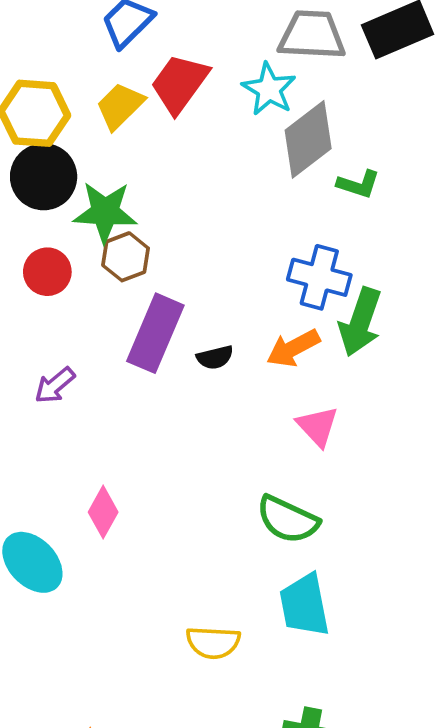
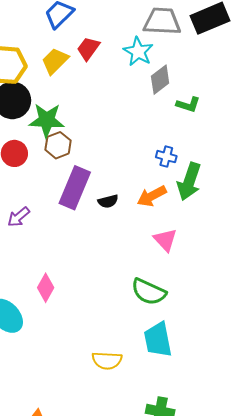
red trapezoid: (180, 84) -> (88, 48), size x0.7
gray diamond: (308, 139) -> (160, 80), size x0.7
blue cross: (319, 277) -> (166, 157), size x0.6

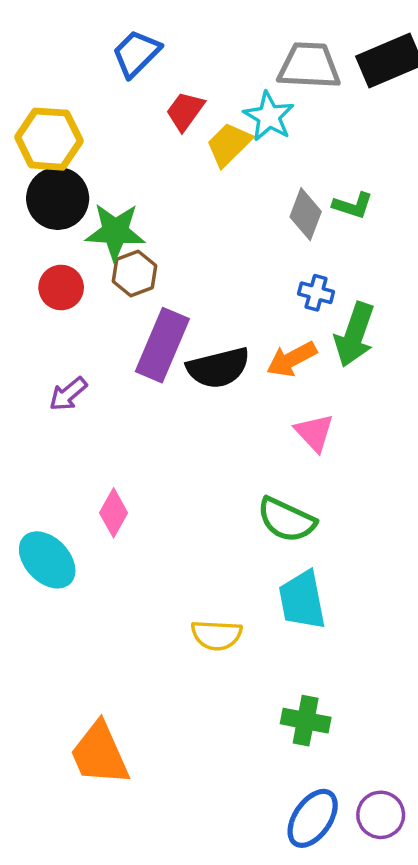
yellow trapezoid: (55, 61) -> (229, 144), moved
gray diamond: (160, 80) -> (306, 214), moved, turned -32
black semicircle: (108, 201) -> (218, 368), size x1.8

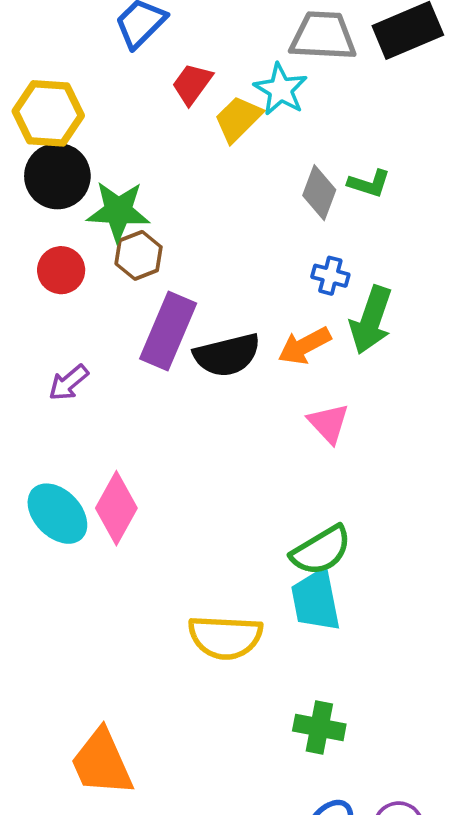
pink diamond: (114, 513) -> (116, 508), size x1.4
green semicircle: (286, 520) -> (321, 550), moved, turned -56
cyan ellipse: (47, 560) -> (57, 514), moved
yellow semicircle: (217, 635) -> (225, 637), size x1.4

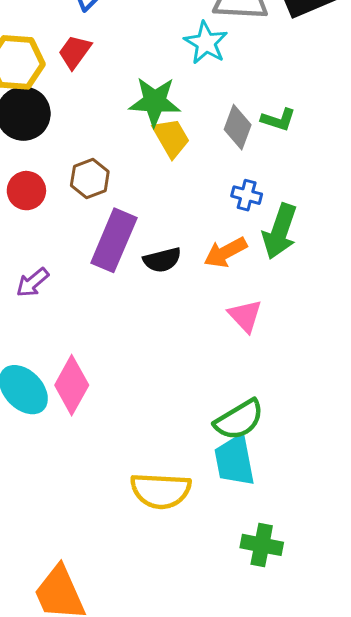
red trapezoid: (192, 84) -> (75, 52), moved
yellow trapezoid: (238, 119) -> (171, 138), moved, turned 105
green star: (118, 211) -> (155, 102), moved
black semicircle: (227, 355) -> (162, 260), size x0.7
green cross: (319, 728) -> (262, 545), moved

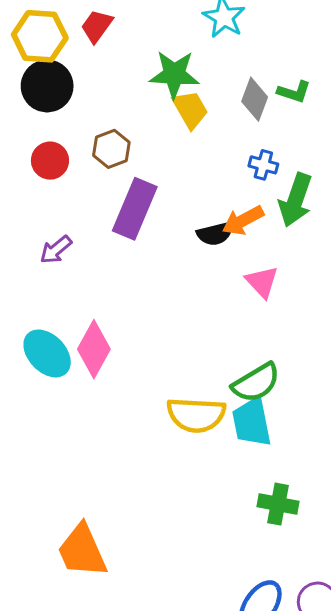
black semicircle: (162, 260) -> (215, 234), moved
yellow semicircle: (161, 491) -> (196, 415), moved

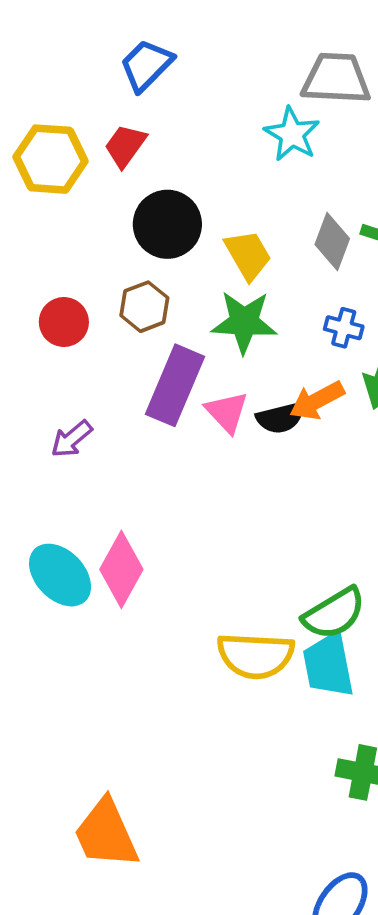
green star: (174, 74) -> (244, 322), moved
black circle: (47, 86) -> (167, 224), moved
pink triangle: (262, 282) -> (227, 412), moved

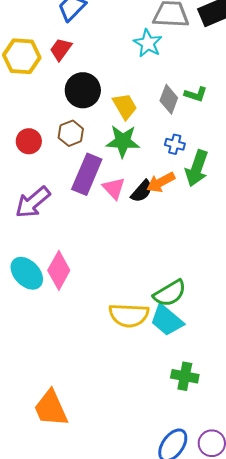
black semicircle: (280, 418) -> (142, 191), turned -35
purple arrow: (72, 439) -> (33, 202), size x1.6
cyan trapezoid: (328, 665) -> (167, 320), turned -39

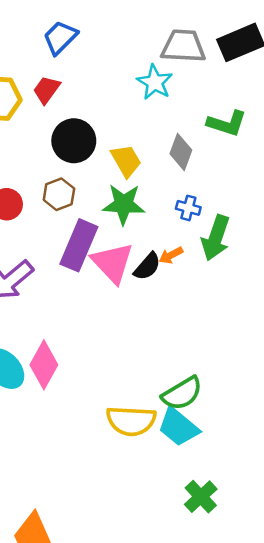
green L-shape: (196, 94) -> (227, 123), moved, size x1.4
orange arrow: (161, 182) -> (171, 255), size x0.7
pink triangle: (114, 188) -> (112, 263), size x1.5
green cross: (185, 376) -> (201, 497), turned 36

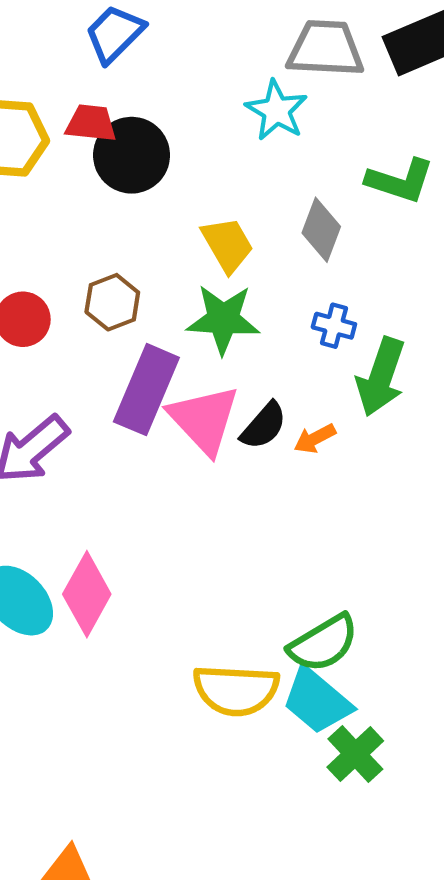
red trapezoid: (46, 90) -> (91, 123), turned 60
black circle: (74, 141) -> (132, 155), moved
orange arrow: (171, 255) -> (315, 439), moved
green cross: (201, 497) -> (355, 754), moved

